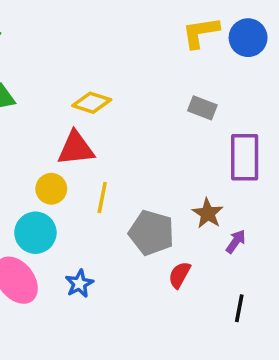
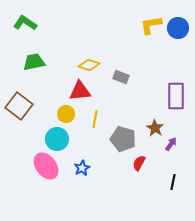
gray rectangle: (202, 108) -> (121, 77), moved

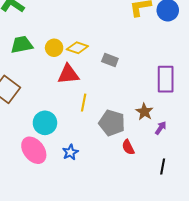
yellow circle: (66, 114) -> (54, 48), moved
red semicircle: (139, 163) -> (128, 147), turned -56

